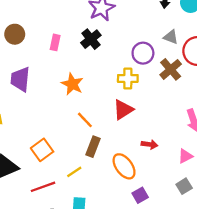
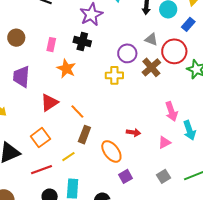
black cross: (91, 39) -> (82, 42), turned -36
orange star: (72, 84) -> (66, 69), moved
red triangle: (123, 110) -> (49, 103), moved
gray square: (184, 186) -> (164, 176), moved

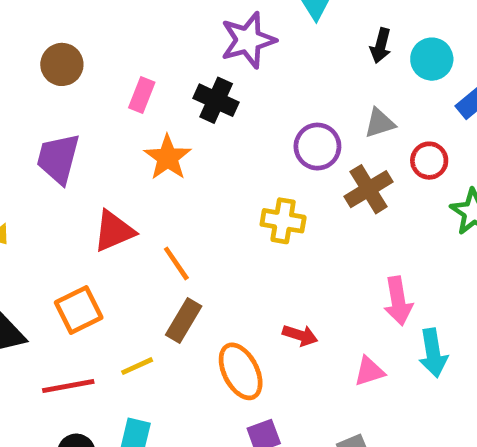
gray triangle: (151, 39) -> (380, 123), turned -48
red circle: (174, 51) -> (429, 161), size x0.6
yellow cross: (114, 75) -> (283, 221), moved

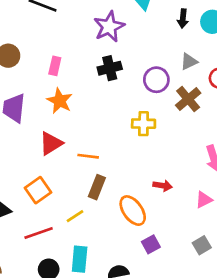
black cross: (216, 100) -> (110, 68), moved, turned -30
orange star: (168, 158) -> (60, 101), moved
orange line: (176, 263) -> (88, 156), turned -40

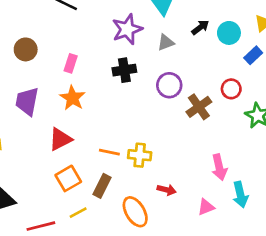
black arrow: (183, 19) -> (200, 27), turned -138
gray triangle: (189, 62) -> (166, 42), moved
yellow cross: (144, 124) -> (140, 155), moved
orange line: (88, 156) -> (109, 152), moved
orange square: (38, 190) -> (68, 178), moved

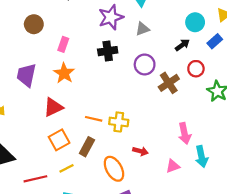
black arrow: (200, 27) -> (182, 45), moved
brown circle: (26, 49) -> (34, 24), moved

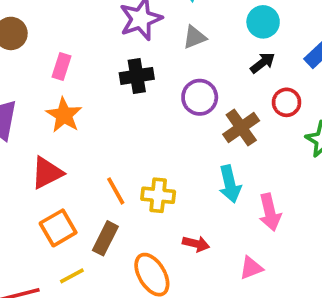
cyan circle: (195, 22) -> (263, 22), moved
orange line: (94, 119) -> (116, 191), turned 49
cyan arrow: (202, 157) -> (230, 184), moved

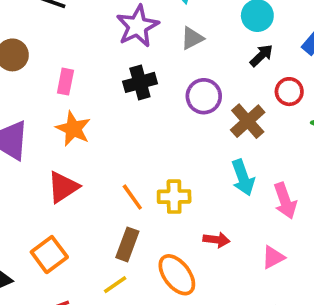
orange square: (58, 228) -> (49, 255), moved
yellow line: (72, 276) -> (115, 285), moved

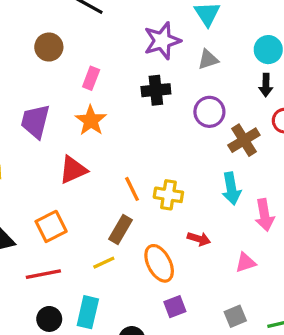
black arrow: (261, 56) -> (266, 85), turned 125

